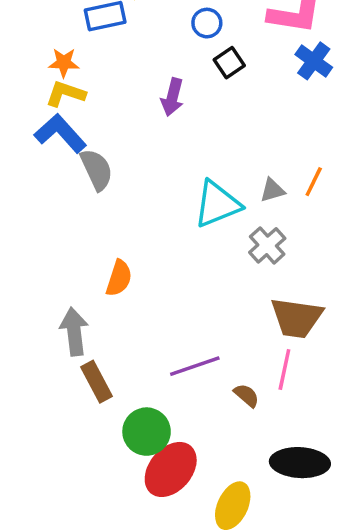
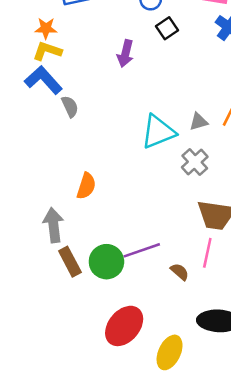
gray semicircle: (97, 170) -> (70, 107), size x0.7
green circle: (147, 432) -> (106, 262), moved

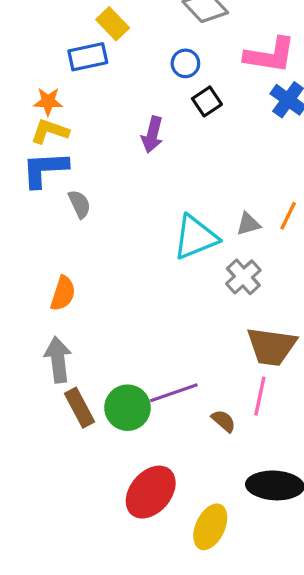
blue L-shape: (43, 80) -> (45, 169), turned -51
orange semicircle: (86, 186) -> (63, 293), moved

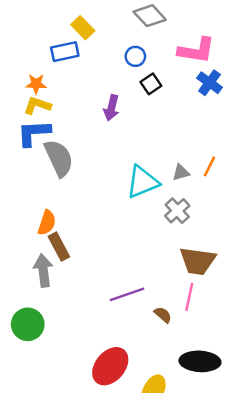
gray semicircle: (80, 204) -> (59, 158), size x1.8
brown rectangle: (80, 408) -> (59, 247), moved
green circle: (128, 408) -> (28, 324), moved

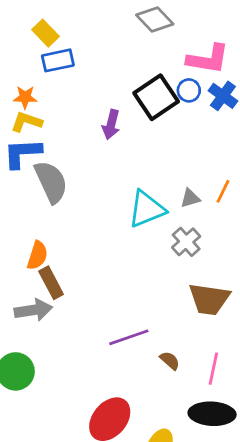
yellow rectangle: (83, 28) -> (46, 33), moved
blue circle: (135, 56) -> (189, 90), moved
black square: (151, 84) -> (156, 97), size x1.8
gray arrow: (43, 270) -> (33, 310), turned 88
pink line: (189, 297) -> (213, 369), moved

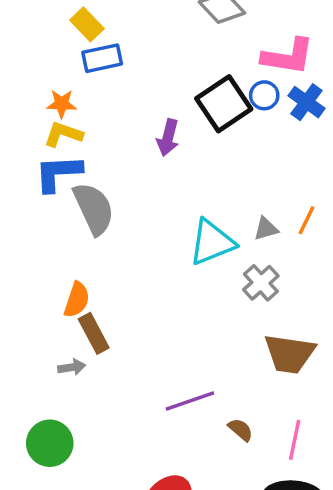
gray arrow: (33, 310) -> (72, 367), size x0.6

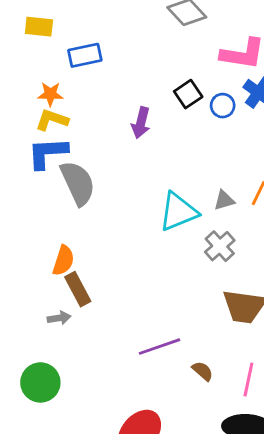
yellow rectangle: (87, 24) -> (39, 27), moved, turned -40
blue circle: (264, 95) -> (223, 106), moved
black square: (224, 104) -> (188, 94), size x0.6

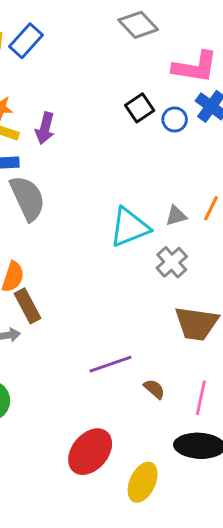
blue rectangle: (85, 55) -> (26, 41), moved, turned -36
purple arrow: (141, 123) -> (45, 128), moved

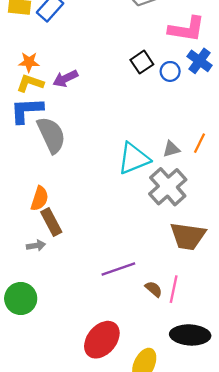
purple arrow: (45, 128) -> (65, 78), turned 50
gray cross: (172, 262) -> (168, 187), size x1.5
pink line: (201, 398) -> (174, 289), moved

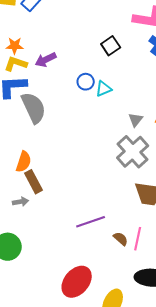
blue circle: (170, 71) -> (86, 82), moved
gray triangle: (171, 149) -> (136, 120), turned -35
cyan triangle: (134, 158) -> (104, 89), moved, size x0.6

